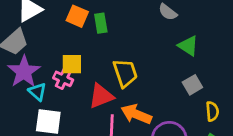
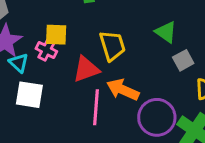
green triangle: (188, 46) -> (166, 32), moved

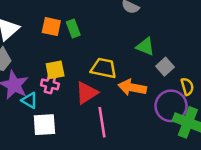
yellow trapezoid: (112, 46) -> (104, 68), turned -48
orange arrow: (123, 90) -> (132, 87), moved
purple circle: (157, 117) -> (171, 106), moved

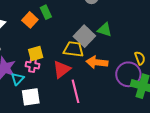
orange square: (51, 27) -> (30, 20), turned 35
green rectangle: (73, 29) -> (46, 12), moved
gray square: (165, 67) -> (84, 36), moved, size x1.5
cyan triangle: (30, 100) -> (18, 79), turned 48

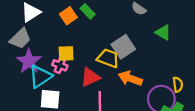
green rectangle: (46, 12) -> (88, 11), turned -32
green triangle: (105, 30) -> (163, 32), moved
cyan triangle: (18, 79) -> (40, 76), size x1.6

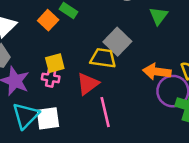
green triangle: (163, 32) -> (158, 16), turned 49
cyan triangle: (40, 76) -> (26, 115), moved
orange arrow: (130, 78) -> (157, 72), moved

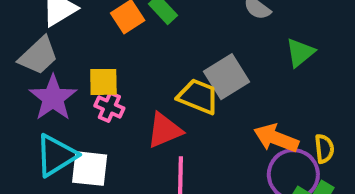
yellow square: (55, 63) -> (103, 82), moved

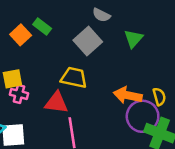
gray square: (226, 77) -> (88, 41), moved
red triangle: (164, 130) -> (56, 103), turned 40

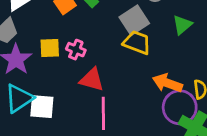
yellow trapezoid: (74, 78) -> (137, 43), moved
pink cross: (19, 94) -> (76, 50), moved

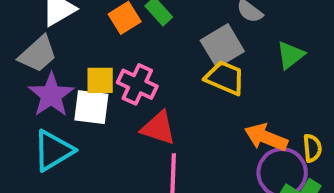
pink cross: (76, 50) -> (137, 84), size x1.4
white square: (42, 107) -> (91, 107), moved

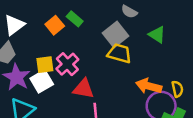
green triangle: (290, 55) -> (157, 35), turned -42
pink cross: (137, 84) -> (67, 64), turned 30
white square: (91, 107) -> (42, 81), turned -30

